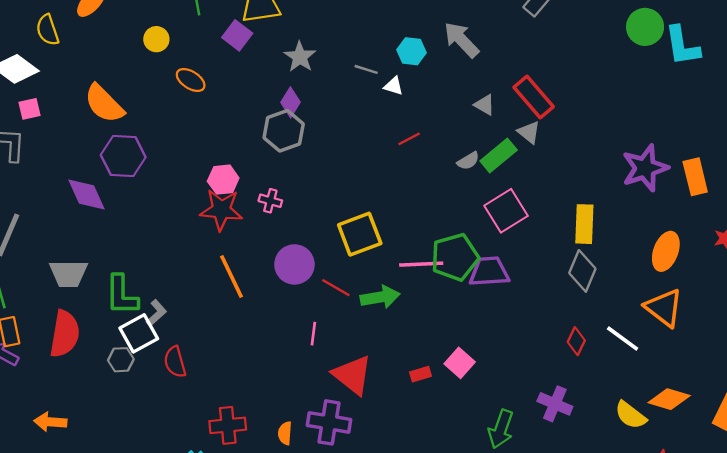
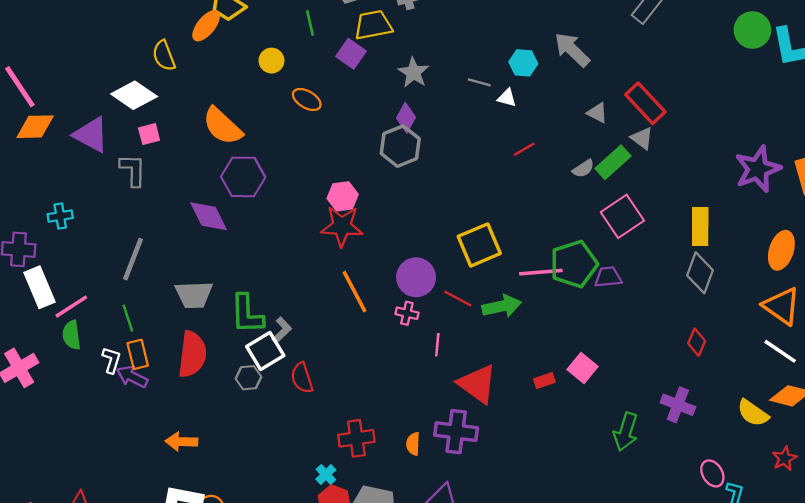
pink cross: (270, 201) -> (407, 313), moved
purple trapezoid: (489, 272) -> (608, 277), size x0.7
white line: (623, 338) -> (780, 351), moved

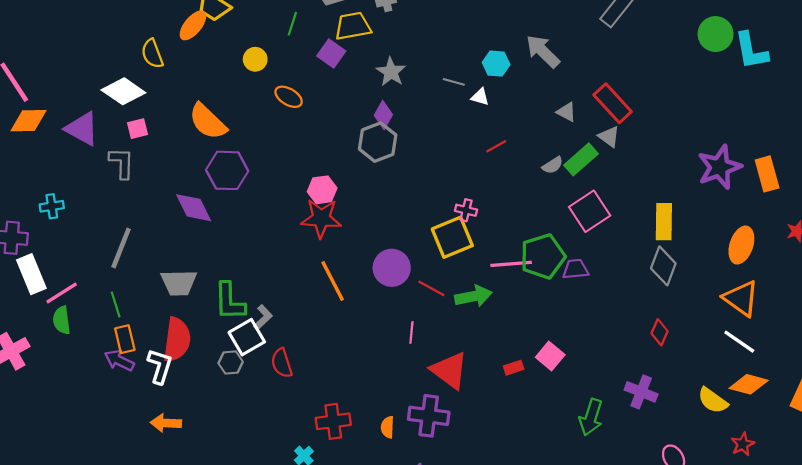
green line: (310, 23) -> (292, 24), turned 30
pink cross: (407, 313) -> (466, 210), moved
white L-shape: (111, 360) -> (160, 366), moved, size x1.4

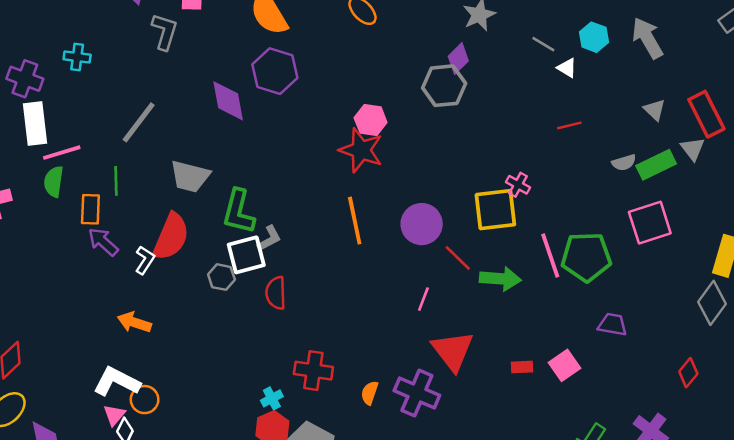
pink line: (511, 264) -> (550, 255), turned 60
purple trapezoid: (575, 269) -> (613, 325), moved
orange rectangle: (125, 339) -> (90, 209), moved
white L-shape: (160, 366) -> (145, 260), size x0.7

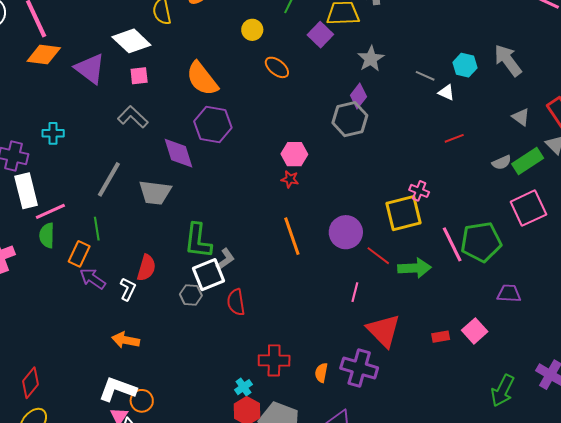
gray L-shape: (165, 32) -> (133, 117), moved, turned -56
red star: (361, 150) -> (290, 179), size x0.5
gray trapezoid: (190, 176) -> (155, 193), moved
orange rectangle: (90, 209) -> (79, 254), turned 30
red semicircle: (171, 237) -> (146, 268), size x0.7

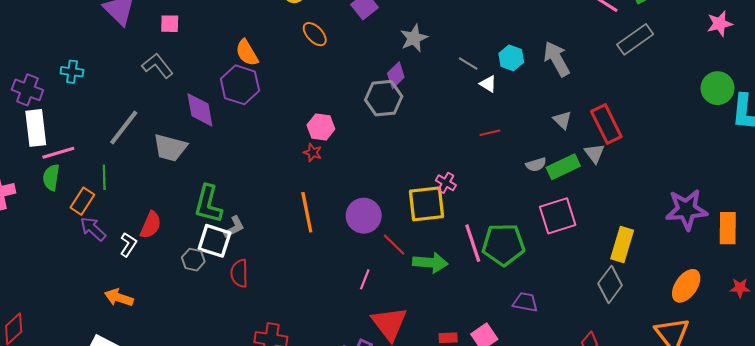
orange semicircle: (202, 79) -> (247, 53), moved, size x0.7
white square: (209, 275) -> (215, 241), turned 32

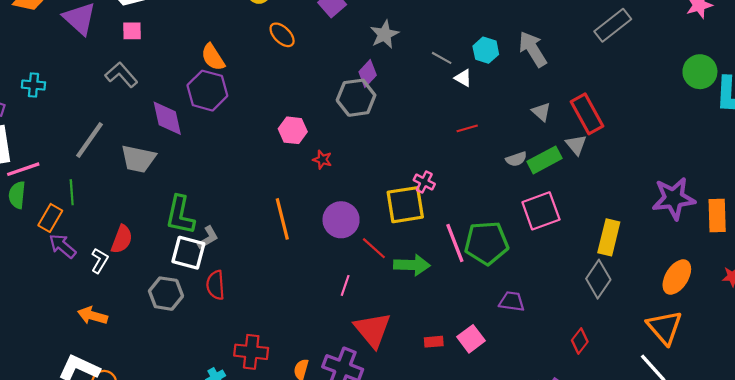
red star: (313, 153) -> (322, 160), moved
gray hexagon: (193, 260) -> (166, 294), moved, size x1.4

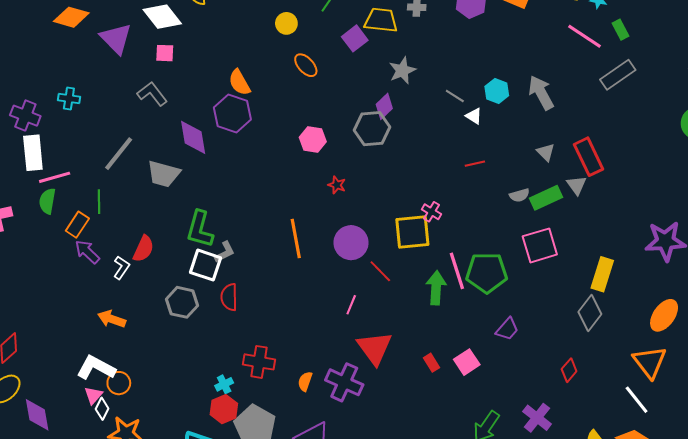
pink hexagon: (293, 130) -> (313, 139), moved
green arrow: (412, 265) -> (436, 288), moved, turned -92
purple trapezoid: (512, 301) -> (507, 329), turned 120
red rectangle: (434, 342) -> (432, 363), turned 60

